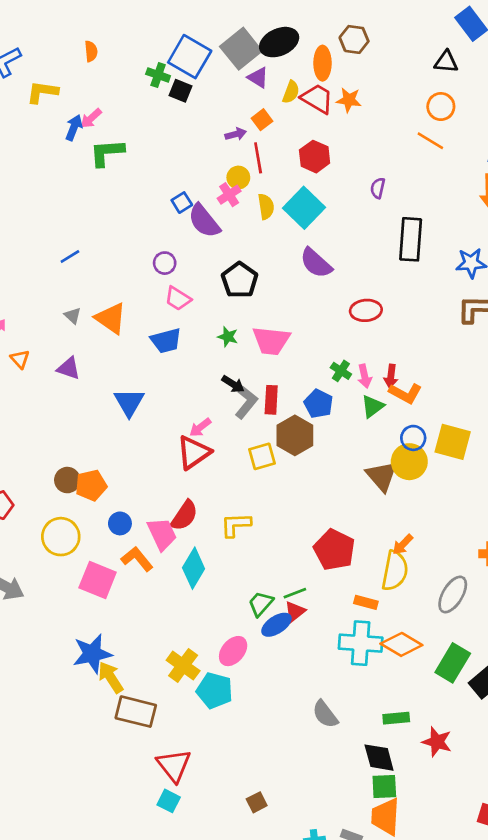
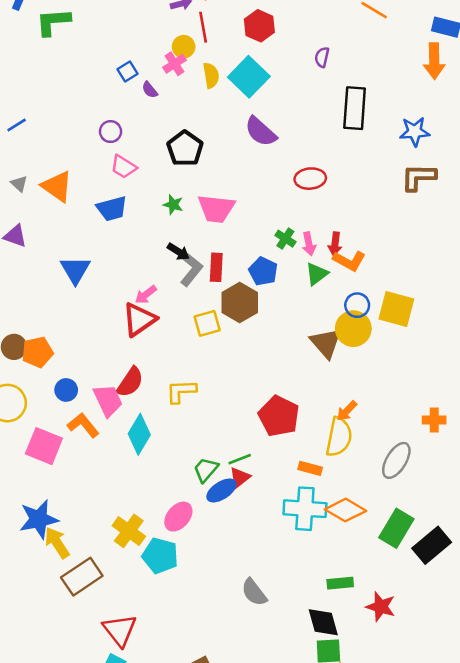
purple semicircle: (204, 221) -> (150, 90), size x0.5
brown rectangle: (136, 712) -> (82, 577), turned -48
gray semicircle: (325, 714) -> (254, 592), moved

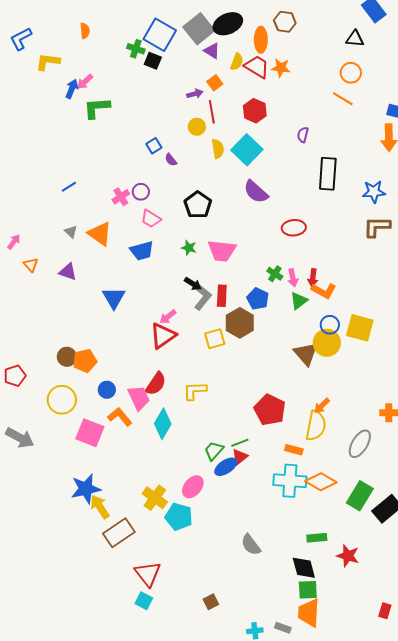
pink cross: (174, 64) -> (121, 197), moved

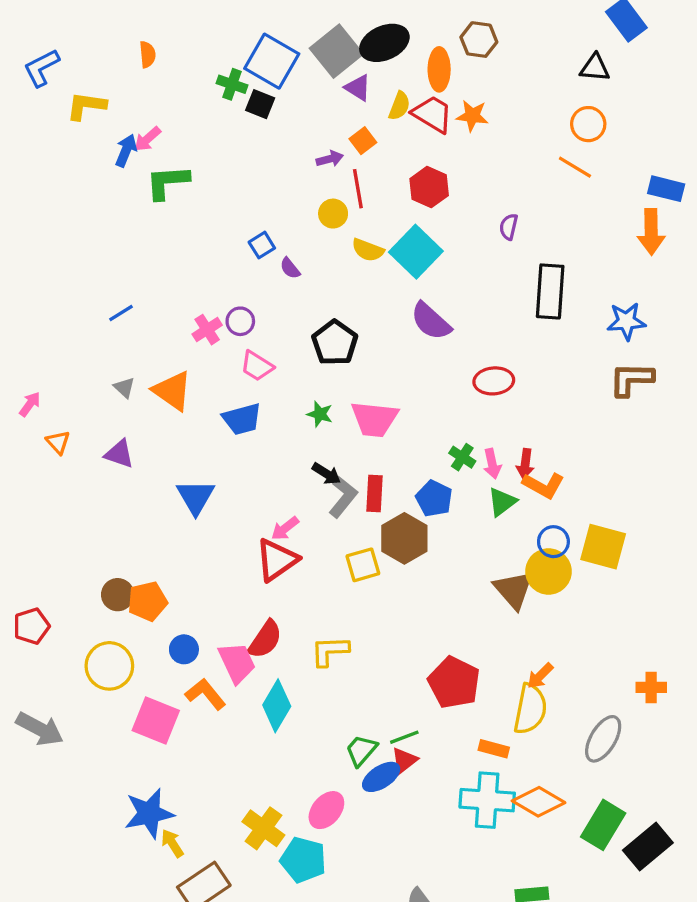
yellow semicircle: (218, 149) -> (368, 250), turned 120
yellow arrow: (100, 507) -> (172, 843), size x0.7

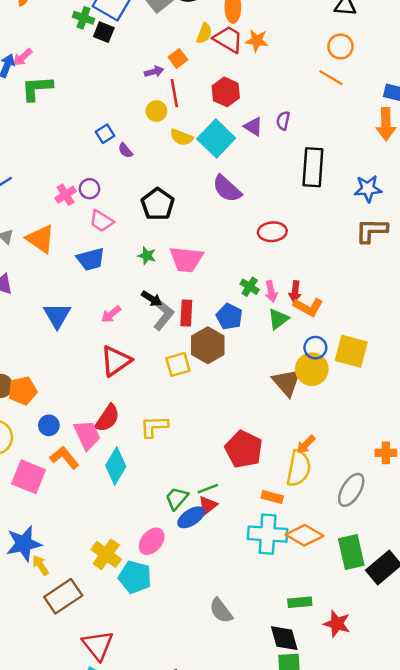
purple triangle: (358, 88) -> (253, 127), moved
pink arrow: (285, 528) -> (111, 314), moved
green rectangle: (603, 825) -> (351, 552), turned -44

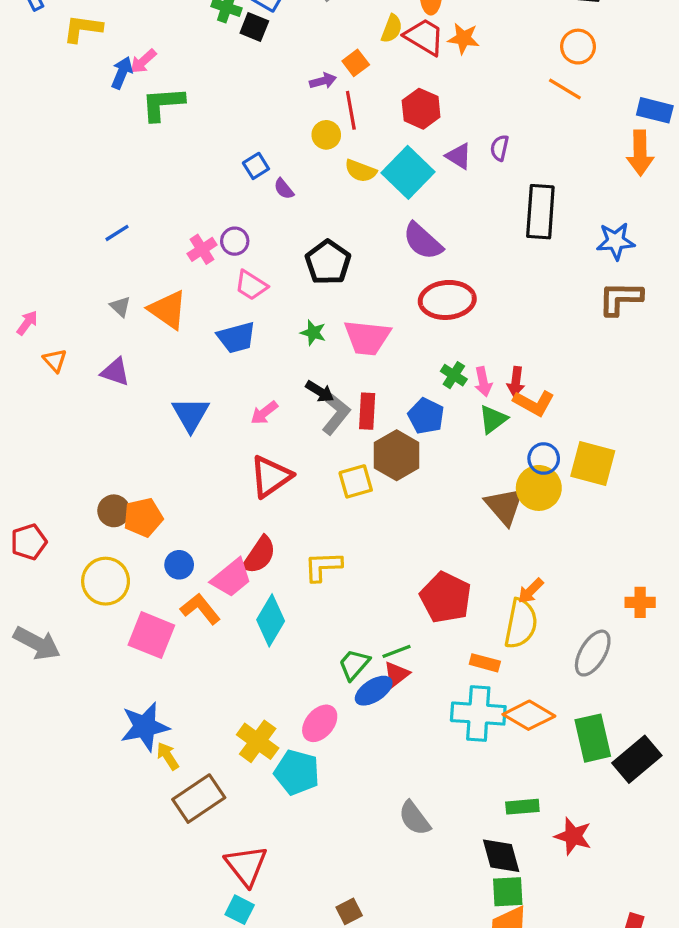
red ellipse: (272, 232) -> (447, 300), moved, size x1.4
pink trapezoid: (87, 435) -> (231, 578), turned 76

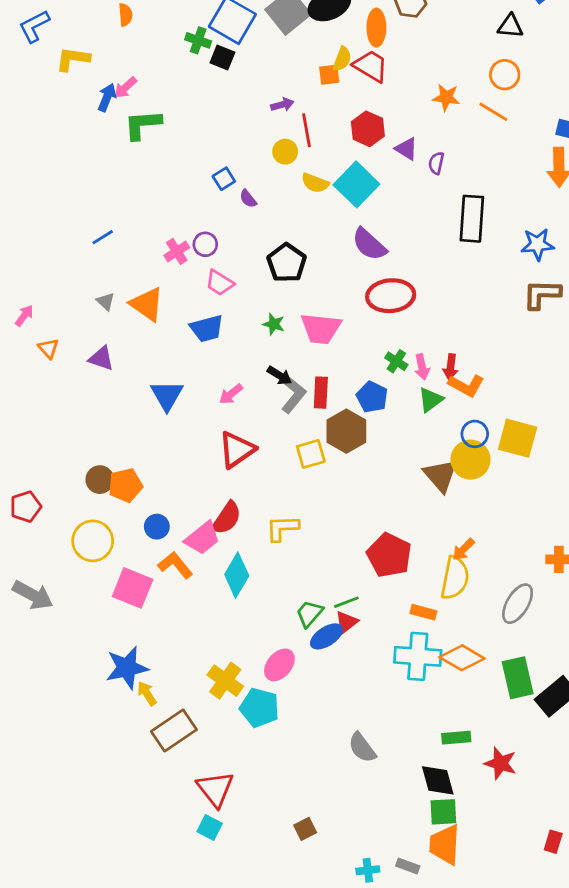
orange star: (464, 38) -> (446, 97), moved
orange square: (356, 63) -> (329, 75), moved, turned 30
purple triangle: (459, 156) -> (406, 149), moved

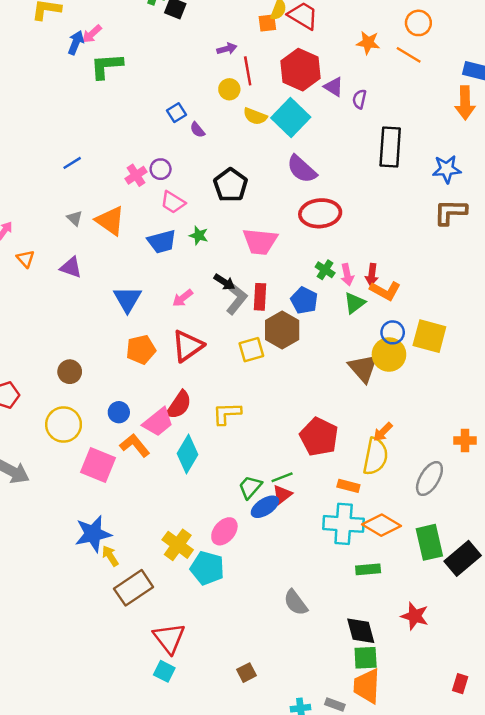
red hexagon: (368, 129) -> (301, 70), size x1.4
green star: (274, 324) -> (199, 235), moved
orange pentagon: (125, 485) -> (141, 350), moved
green rectangle: (456, 738) -> (368, 569), moved

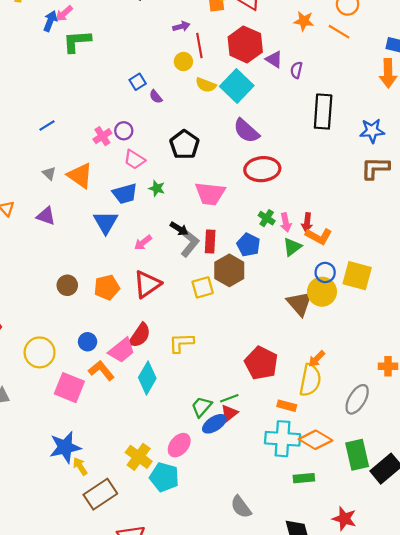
blue triangle: (127, 299) -> (106, 222), moved
brown circle: (70, 372) -> (67, 285), moved

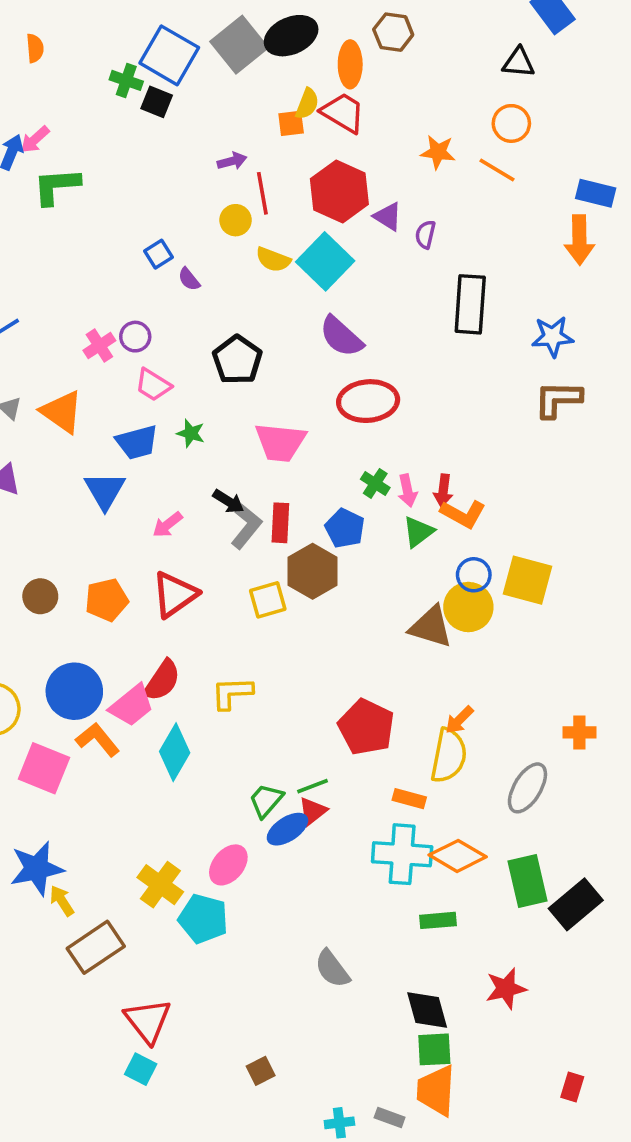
brown triangle: (300, 303) -> (431, 627), turned -32
blue circle: (88, 342) -> (74, 691), size x1.8
red star: (344, 519) -> (506, 989), turned -30

